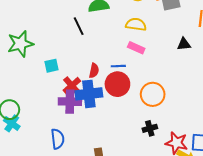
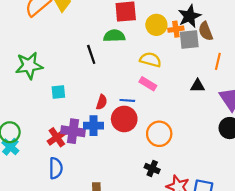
red cross: (72, 86) -> (57, 137), moved
blue cross: (89, 94) -> (94, 126), size x0.7
black cross: (150, 128) -> (152, 169), turned 32

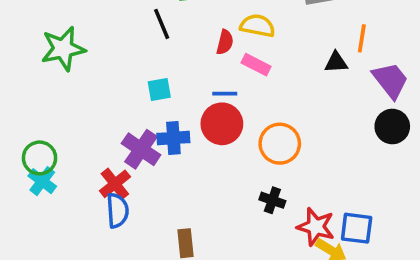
orange line: (218, 61) -> (362, 38), moved
cyan square: (58, 92) -> (159, 90), moved
red semicircle: (102, 102) -> (225, 42), moved
purple cross: (73, 131) -> (141, 149), turned 30
red cross: (57, 137) -> (115, 184), moved

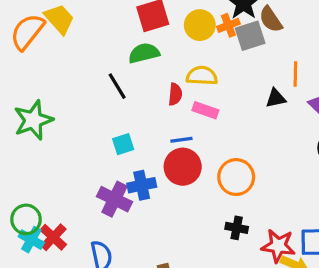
red cross: (115, 184) -> (53, 237), moved

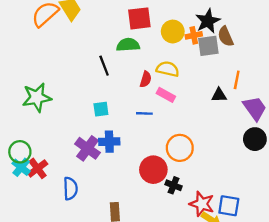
green star: (33, 120) -> (37, 97), moved
red circle: (183, 167) -> (153, 170), moved

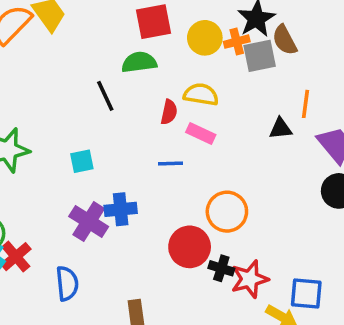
cyan square: (101, 109) -> (82, 161), moved
red star: (202, 204) -> (250, 279), moved, turned -30

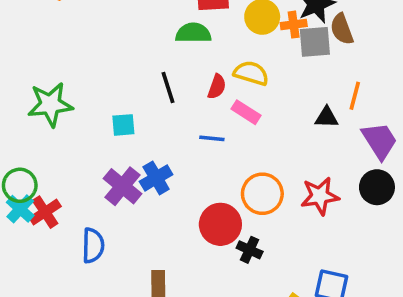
black line: (105, 96) -> (168, 87), moved
blue cross: (121, 209) -> (156, 178), turned -32
red star: (250, 279) -> (320, 196), moved

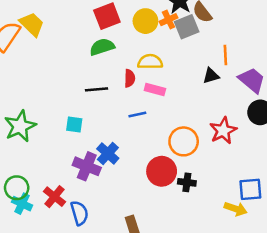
black line: (168, 87) -> (97, 89), turned -60
cyan square: (123, 125) -> (74, 124), turned 30
red cross: (45, 212) -> (54, 197), moved

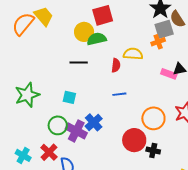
orange cross: (169, 20) -> (158, 42), moved
yellow circle: (145, 21) -> (84, 32), moved
black line: (97, 89) -> (79, 62), moved
pink rectangle: (155, 89) -> (169, 74), moved
green circle: (17, 188) -> (58, 125), moved

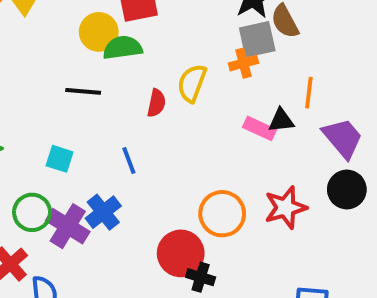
yellow semicircle: (133, 54) -> (192, 83), turned -78
blue line: (119, 94) -> (129, 161), moved, turned 72
black cross: (153, 151) -> (201, 277), moved

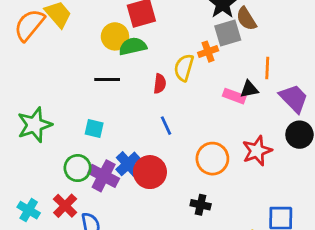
orange cross: (243, 63) -> (208, 52), moved
blue line: (129, 161) -> (166, 126), moved
red circle: (181, 253) -> (150, 172), moved

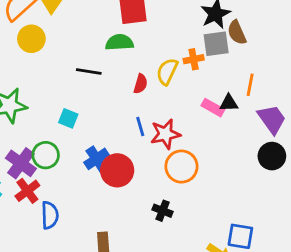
yellow circle: (115, 36) -> (31, 39), moved
red star: (257, 151) -> (165, 134), moved
purple cross: (104, 176) -> (21, 163), moved

